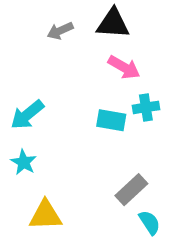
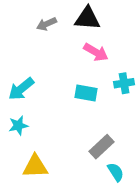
cyan cross: (146, 107) -> (124, 83), moved
cyan star: (24, 162) -> (18, 125), turned 30

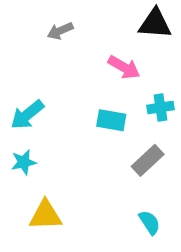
black triangle: (87, 18) -> (155, 24), moved
gray rectangle: (102, 147) -> (148, 160), moved

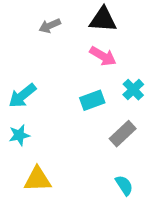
black triangle: (155, 24) -> (103, 20), moved
cyan cross: (160, 107) -> (133, 90), turned -35
cyan rectangle: (111, 120) -> (92, 100), turned -30

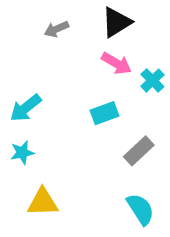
black triangle: (103, 20) -> (116, 22), turned -36
cyan cross: (133, 90) -> (152, 81), moved
cyan semicircle: (124, 185) -> (140, 209), size x1.4

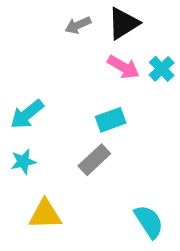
gray arrow: (56, 29) -> (78, 25), moved
cyan cross: (152, 81) -> (162, 69), moved
gray rectangle: (139, 151) -> (94, 160), moved

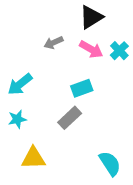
gray arrow: (78, 25) -> (54, 43), moved

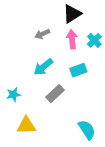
pink arrow: (91, 49) -> (72, 39), turned -126
cyan arrow: (20, 84) -> (43, 67), moved
cyan rectangle: (82, 88) -> (78, 70), moved

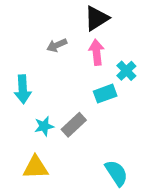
cyan cross: (94, 40) -> (126, 71), moved
cyan arrow: (43, 67) -> (23, 89), moved, turned -54
cyan star: (14, 95) -> (44, 126), moved

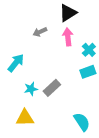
cyan arrow: (23, 89) -> (16, 63), turned -138
cyan rectangle: (105, 94) -> (88, 72), moved

